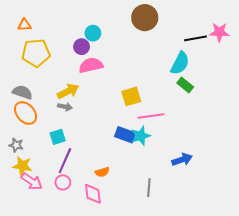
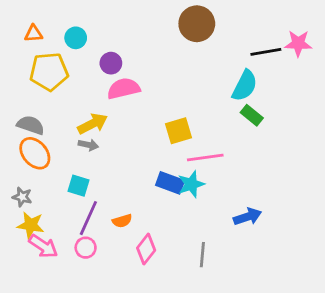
cyan circle: (93, 33) -> (76, 38), moved
cyan square: (58, 137) -> (79, 186), turned 35
orange semicircle: (102, 172) -> (122, 221), moved
pink diamond: (93, 194) -> (146, 249), moved, turned 45

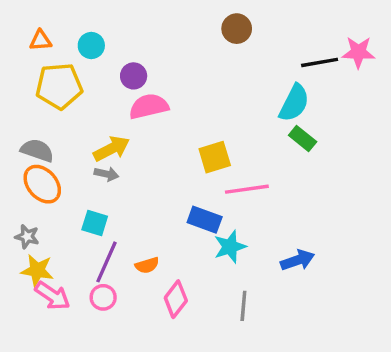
brown circle: (197, 24) -> (237, 29), size x0.7
cyan star: (191, 184) -> (230, 247), moved

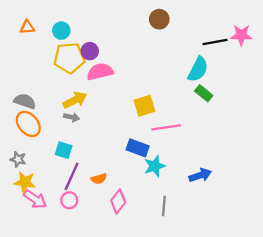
yellow pentagon: (59, 86) -> (69, 58), moved

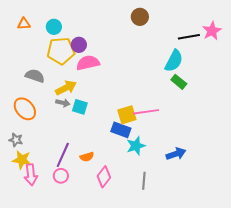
pink star: (241, 35) -> (212, 31), turned -30
gray semicircle: (25, 101) -> (35, 76), moved
yellow square: (144, 106) -> (127, 115), moved
cyan square: (64, 150) -> (80, 107), moved
pink arrow: (35, 199) -> (31, 175), turned 50

